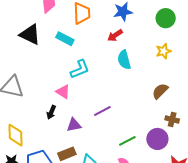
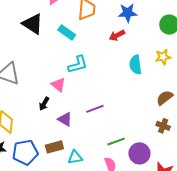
cyan semicircle: (124, 60) -> (135, 65), moved
brown semicircle: (160, 91) -> (165, 98), moved
purple triangle: (74, 125) -> (65, 119), turned 35
purple circle: (157, 139) -> (139, 153), moved

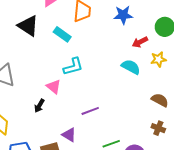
red arrow: (117, 35) -> (140, 42), moved
cyan semicircle: (135, 65) -> (131, 67), turned 126
brown semicircle: (165, 98) -> (160, 100), turned 66
purple triangle: (65, 119) -> (69, 135), moved

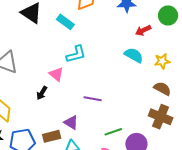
yellow star: (158, 59) -> (162, 61), moved
purple line: (90, 111) -> (93, 99), turned 30
brown cross: (158, 128) -> (161, 117), size x1.6

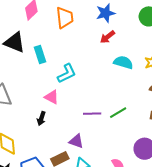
cyan rectangle: (65, 22) -> (40, 54), moved, turned 48
red arrow: (143, 30) -> (107, 37), moved
green line: (113, 132) -> (118, 113), moved

